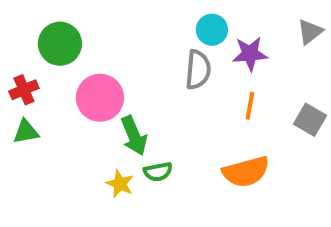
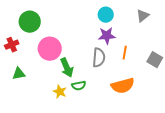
gray triangle: (310, 32) -> (143, 16), moved
purple star: (250, 54) -> (107, 36), moved
gray semicircle: (198, 70) -> (99, 58), moved
green triangle: (26, 132) -> (19, 74), moved

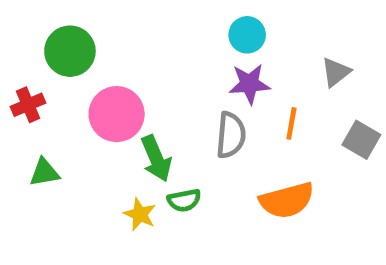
gray triangle: (143, 16) -> (336, 72), moved

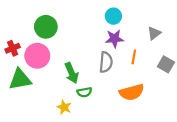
green circle: (70, 51) -> (46, 27), moved
pink circle: (117, 114) -> (37, 56), moved
green triangle: (44, 172) -> (20, 79), size x1.6
yellow star: (140, 214) -> (64, 107), moved

